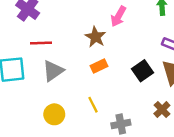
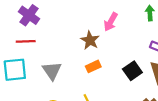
red line: (41, 43) -> (26, 41), moved
gray triangle: (53, 71) -> (52, 71), turned -30

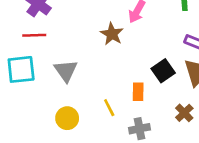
orange rectangle: (93, 66) -> (138, 92), moved, turned -64

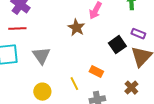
black square: (163, 71) -> (117, 45), moved
orange rectangle: (138, 92) -> (96, 72), turned -64

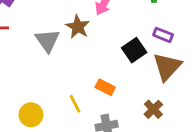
gray triangle: (41, 56) -> (47, 40), moved

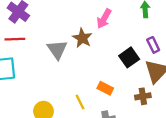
purple rectangle: (163, 35) -> (153, 45), turned 42
brown cross: (153, 109) -> (143, 96), moved, turned 35

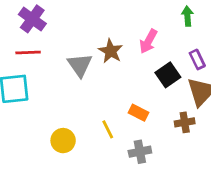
pink arrow: (104, 19) -> (148, 41), moved

